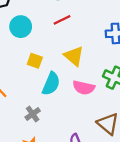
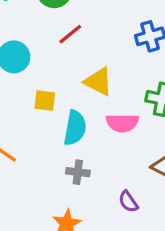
gray cross: (33, 114) -> (78, 172), moved, turned -35

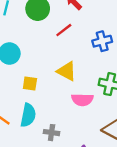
red line: (70, 34) -> (64, 30), moved
cyan semicircle: (75, 128) -> (28, 115), moved

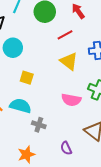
yellow triangle: (67, 71) -> (69, 61), moved
cyan semicircle: (28, 115) -> (20, 106), turned -95

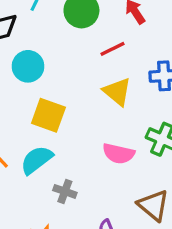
yellow square: (27, 78) -> (48, 115), size x1.5
cyan semicircle: (20, 106) -> (37, 160), turned -55

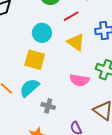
cyan circle: (28, 66) -> (42, 33), moved

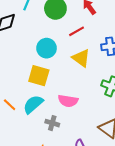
pink semicircle: (79, 80) -> (68, 101), moved

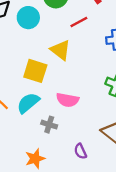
cyan circle: (47, 48) -> (28, 18), moved
yellow triangle: (81, 58) -> (60, 50), moved

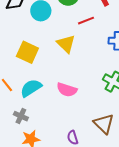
yellow square: (35, 71) -> (27, 52), moved
gray cross: (49, 125) -> (21, 116), moved

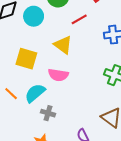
pink semicircle: (67, 90) -> (58, 75), moved
gray cross: (21, 116) -> (48, 113), moved

